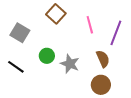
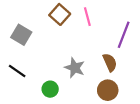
pink line: (90, 25) -> (87, 17), moved
green circle: (47, 56) -> (50, 89), moved

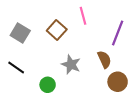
brown square: (60, 14) -> (57, 30), moved
brown circle: (108, 90) -> (118, 82), moved

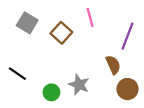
gray square: (20, 33) -> (27, 23), moved
gray star: (71, 64) -> (79, 85), moved

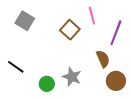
pink line: (90, 17) -> (92, 16), moved
brown square: (61, 33) -> (70, 30), moved

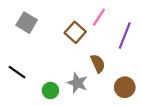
pink line: (92, 16) -> (99, 17), turned 48
brown semicircle: (103, 59) -> (98, 64), moved

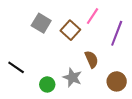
gray square: (27, 23) -> (41, 23), moved

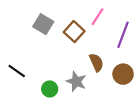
brown circle: (117, 81) -> (123, 74), moved

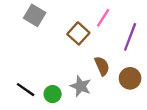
gray square: (43, 24) -> (35, 15), moved
black line: (17, 71) -> (26, 90), moved

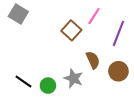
gray square: (35, 15) -> (18, 14), moved

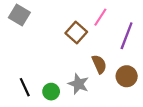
black line: (23, 81) -> (25, 87), turned 30

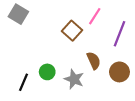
black line: (25, 87) -> (23, 82), turned 48
green circle: (51, 92) -> (47, 72), moved

